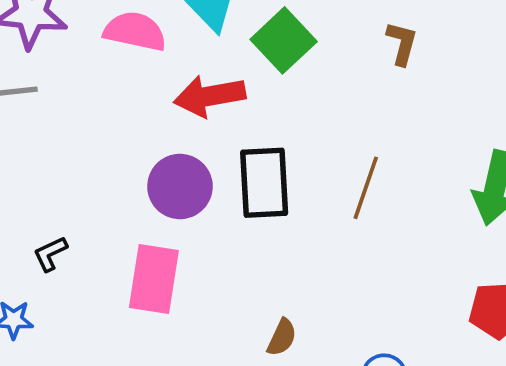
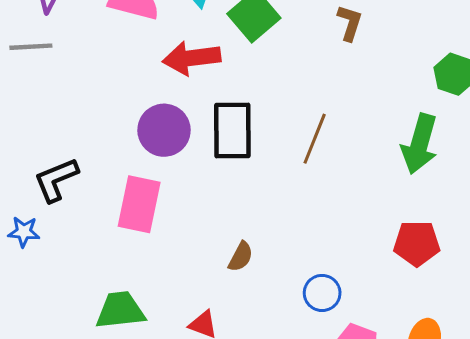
black L-shape: (50, 254) -> (56, 180), size x1.6

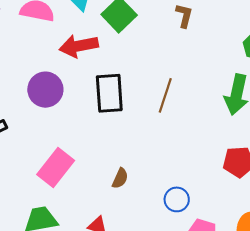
purple circle: (164, 130) -> (45, 90), moved
pink rectangle: (139, 204) -> (56, 168), moved, turned 30

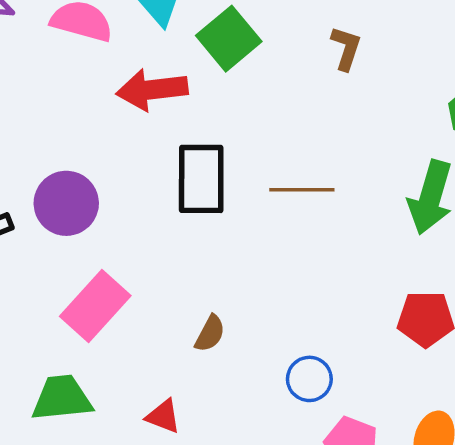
purple circle: (45, 90) -> (66, 203), moved
brown line: (165, 95) -> (302, 190), turned 68

